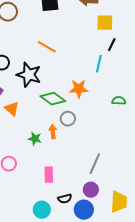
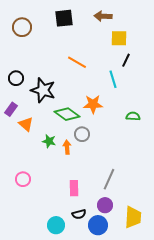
orange line: (47, 47) -> (77, 62), moved
cyan line: (99, 64) -> (113, 79), turned -30
green star: (35, 139) -> (49, 141), moved
pink rectangle: (49, 175) -> (74, 188), moved

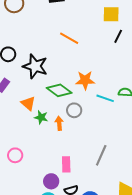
cyan line: (113, 79) -> (105, 98), moved, turned -54
orange triangle: (26, 124) -> (28, 103), moved
purple circle: (105, 205) -> (51, 181), moved

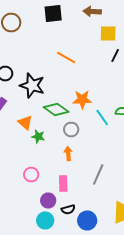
cyan line: (105, 98) -> (102, 118), turned 36
orange arrow: (59, 123) -> (68, 154), moved
pink circle: (15, 155) -> (31, 174), moved

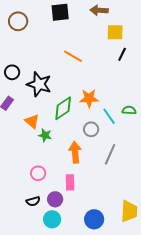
green diamond: (56, 110) -> (63, 108), turned -70
gray circle: (71, 130) -> (91, 129), moved
orange arrow: (68, 154) -> (75, 152), size x1.5
gray line: (98, 174) -> (110, 154), moved
black semicircle: (68, 210) -> (33, 201), moved

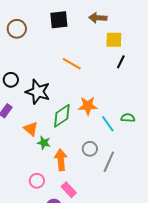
gray circle: (91, 129) -> (90, 149), moved
orange arrow: (75, 152) -> (61, 160), moved
pink rectangle: (70, 182) -> (69, 190), turned -42

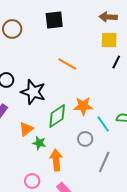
brown arrow: (98, 18) -> (108, 17), moved
orange triangle: (31, 129) -> (26, 129), turned 42
gray circle: (90, 149) -> (85, 139), moved

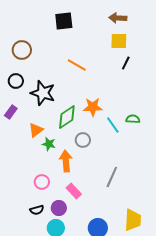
brown circle: (12, 29) -> (22, 50), moved
gray circle: (85, 139) -> (83, 140), moved
gray line: (104, 162) -> (112, 177), moved

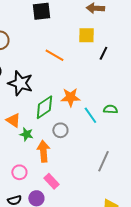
yellow square: (119, 41) -> (86, 35), moved
orange triangle: (36, 130) -> (13, 120), turned -49
gray line: (112, 177) -> (103, 161), moved

